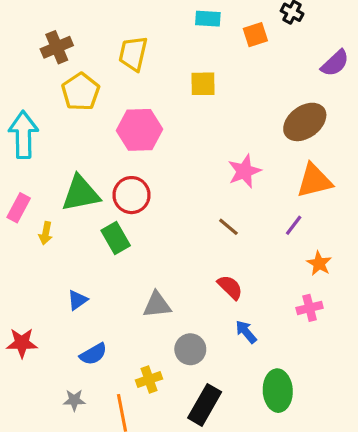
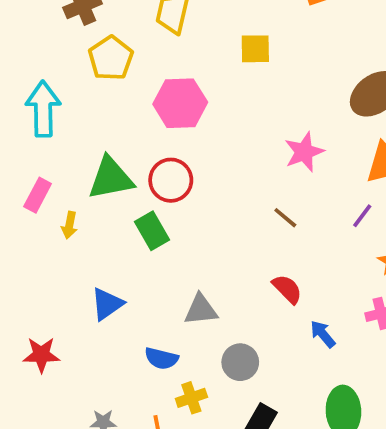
blue triangle: (77, 300) -> (107, 304), size x1.4
blue arrow: (246, 332) -> (323, 334), moved
blue semicircle: (93, 354) -> (161, 358), moved, turned 44

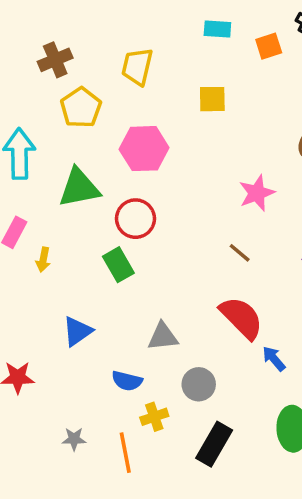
green triangle: (111, 178) -> (79, 188), moved
red semicircle: (287, 289) -> (241, 318), size x1.6

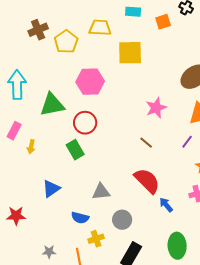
yellow trapezoid: (137, 67) -> (100, 28), moved, turned 80
yellow square: (212, 99) -> (130, 53), size x1.5
yellow pentagon: (81, 108) -> (66, 42), moved

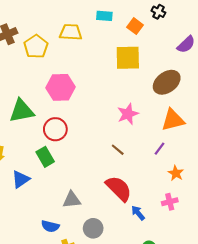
orange square: (163, 22) -> (135, 26), turned -35
yellow square: (130, 53) -> (128, 58), moved
blue triangle: (51, 189) -> (21, 179), moved

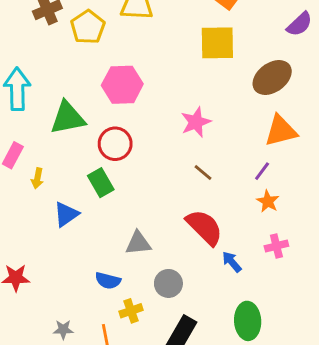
pink star: (128, 114) -> (196, 122), moved
orange star: (176, 173) -> (268, 201), moved

